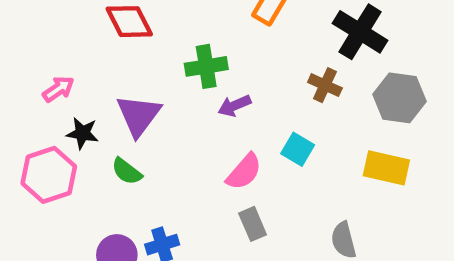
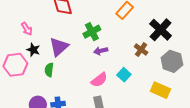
green cross: (206, 66) -> (92, 32), turned -30
pink arrow: (58, 89) -> (27, 29), turned 80
green semicircle: (127, 171) -> (49, 70), turned 48

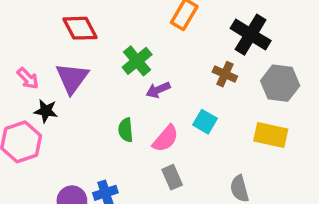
purple triangle: (59, 47) -> (72, 78), moved
green semicircle: (49, 70) -> (126, 130), moved

